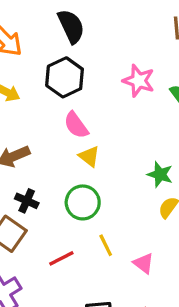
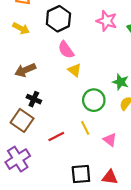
green circle: (83, 202) -> (94, 100), moved

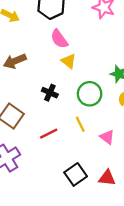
black cross: (34, 99) -> (50, 93), moved
black square: (81, 174) -> (76, 174), turned -30

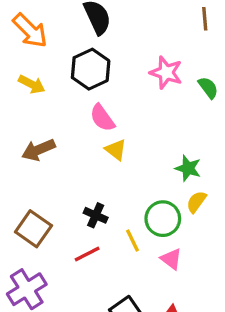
black cross: (50, 93) -> (96, 215), moved
green circle: (90, 94) -> (163, 219), moved

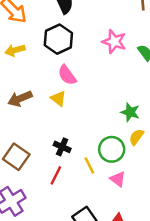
yellow arrow: (32, 84) -> (15, 50), turned 138
yellow triangle: (116, 150) -> (58, 99), moved
red line: (87, 254) -> (56, 175), turned -36

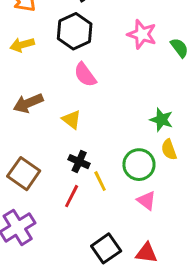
yellow triangle: (58, 99) -> (72, 120), moved
yellow semicircle: (136, 137) -> (169, 150), turned -56
yellow line: (89, 165) -> (100, 181), moved

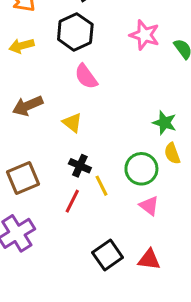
brown square: (24, 174) -> (23, 178), turned 32

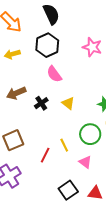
yellow triangle: (72, 123) -> (68, 103), moved
black cross: (80, 166) -> (41, 103), moved, turned 32
pink triangle: (149, 206) -> (85, 162), moved

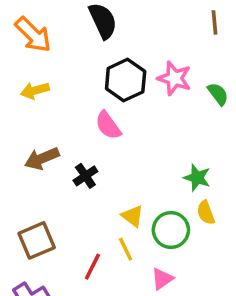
black hexagon: (47, 45) -> (126, 80), moved
yellow triangle: (68, 103) -> (133, 216), moved
pink triangle: (85, 162) -> (162, 279), turned 48

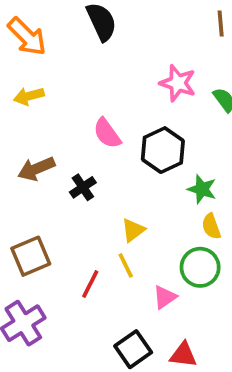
black hexagon: (126, 80) -> (163, 150), moved
yellow triangle: (133, 216) -> (133, 230), turned 45
green circle: (171, 230) -> (200, 267), moved

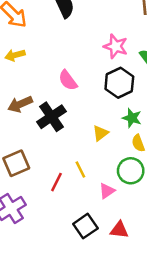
black hexagon: (163, 150) -> (119, 83), moved
black cross: (83, 187) -> (51, 117), size x1.6
yellow triangle: (133, 230) -> (100, 133), moved

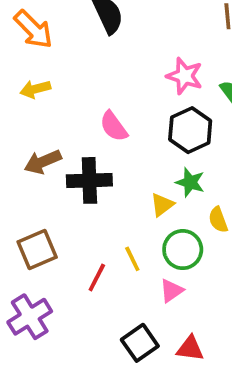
black cross: (51, 117) -> (89, 180), turned 32
green star: (132, 118) -> (190, 182), moved
green circle: (131, 171) -> (183, 250), moved

